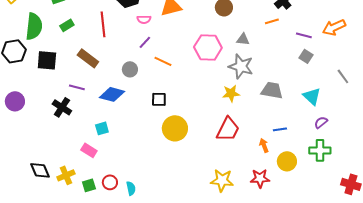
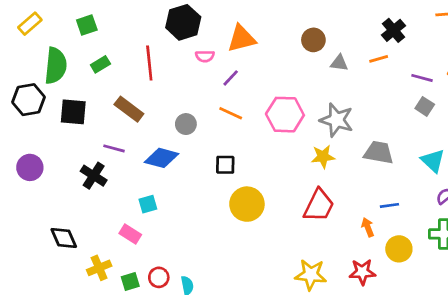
gray triangle: (243, 39) -> (339, 63), moved
purple line: (145, 42) -> (231, 78), moved
pink hexagon: (208, 47) -> (285, 115), moved
black diamond: (40, 170) -> (64, 238), moved

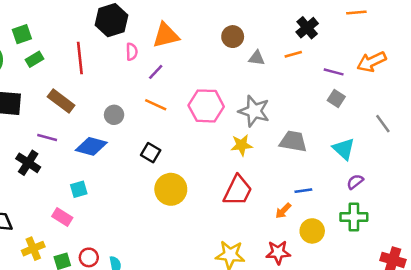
green square: (87, 25) -> (22, 34), moved
pink semicircle: (205, 56) -> (132, 52), turned -90
black square: (225, 165) -> (151, 153), turned 30
orange arrow: (368, 227) -> (283, 211), turned -114

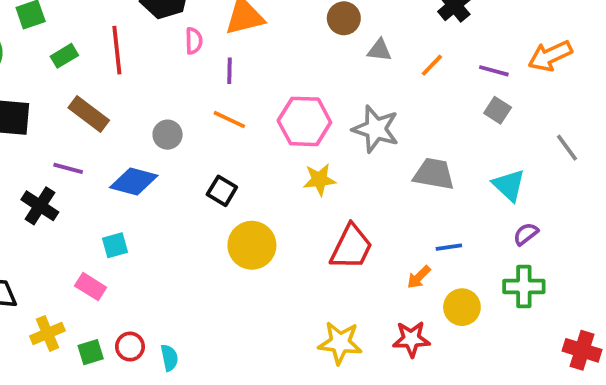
orange line: (293, 54) -> (432, 65), moved, turned -30
green rectangle: (35, 59) -> (64, 56), moved
purple line: (156, 72) -> (229, 71), turned -42
yellow star: (241, 145) -> (319, 180), moved

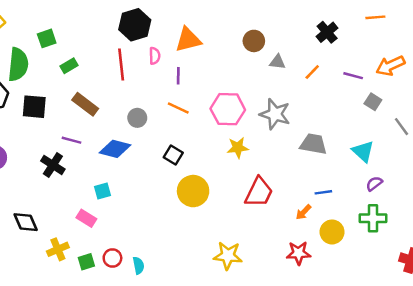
red line: (117, 50) -> (121, 65), moved
gray square: (498, 110) -> (373, 102), moved
yellow star: (340, 343) -> (228, 256), moved

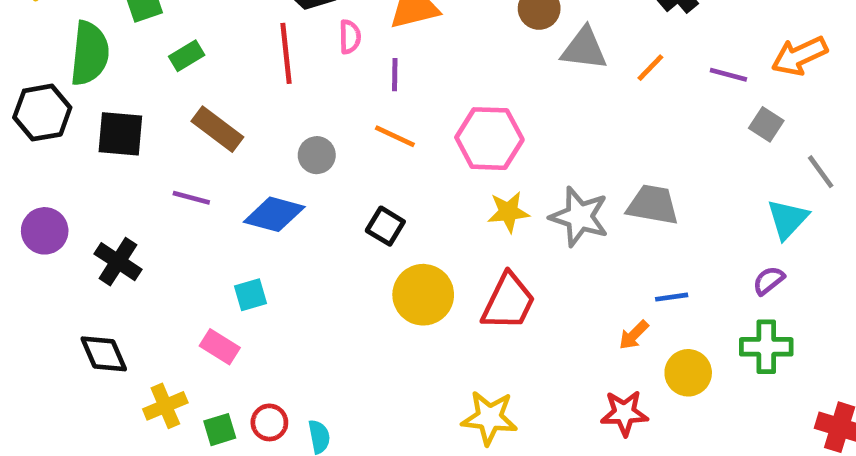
gray triangle: (277, 62) -> (584, 49), size x1.5
gray star: (275, 114) -> (579, 217), moved
cyan triangle: (363, 151) -> (788, 219), moved, turned 30
black cross: (53, 165) -> (118, 262), moved
red trapezoid: (259, 192) -> (508, 302), moved

